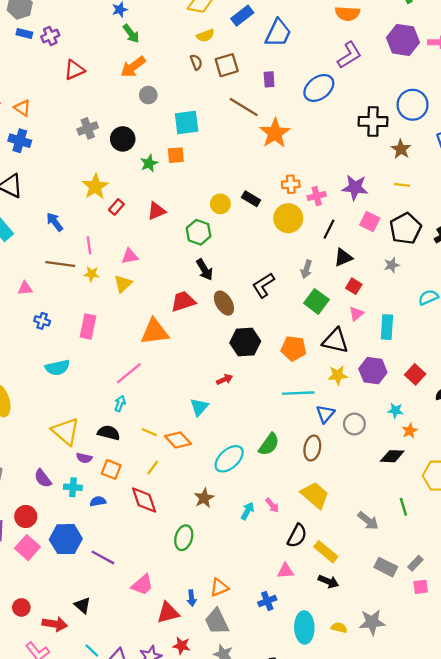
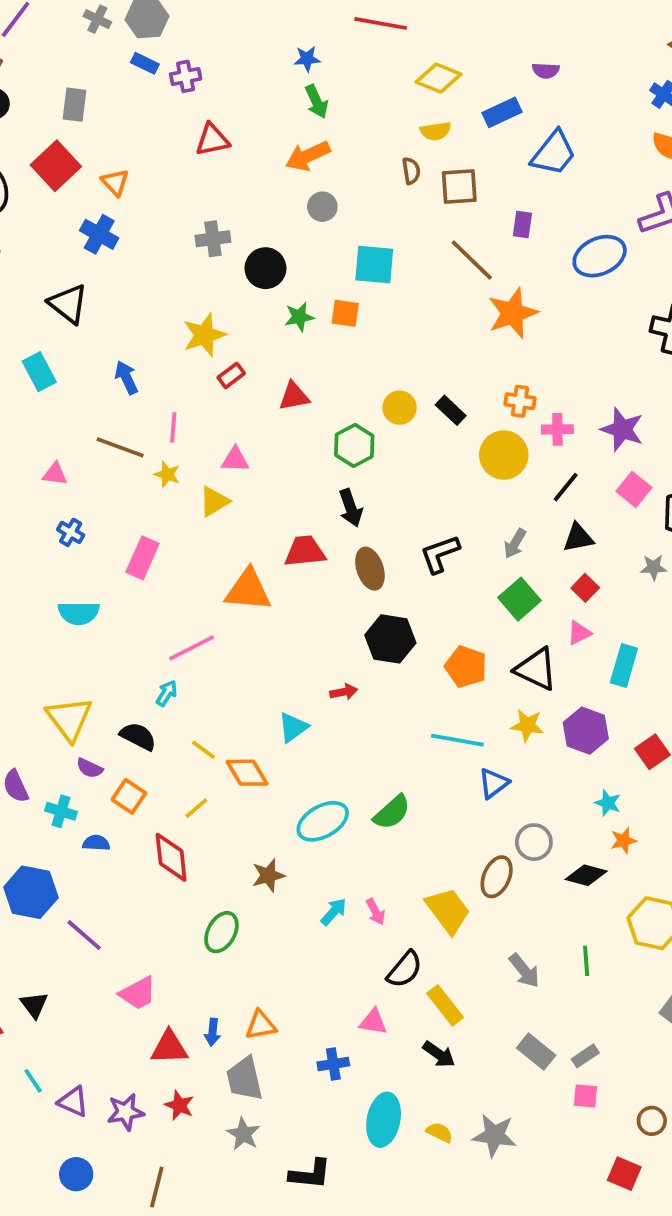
gray circle: (354, 424) -> (534, 842), moved
brown ellipse: (312, 448) -> (497, 877), moved

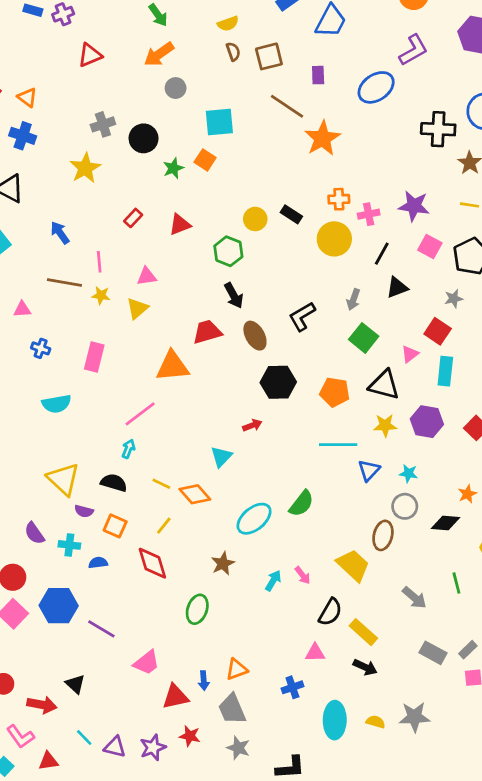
yellow semicircle: (436, 131) -> (228, 24), moved
orange square: (345, 313) -> (205, 160), turned 35
yellow star: (204, 335) -> (85, 168), moved
red square: (585, 588) -> (438, 331), moved, size x1.4
cyan star: (608, 803) -> (409, 473), moved

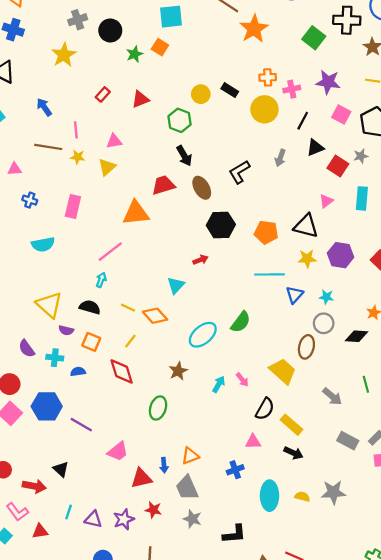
red square: (438, 331) -> (338, 166), moved
green square: (364, 338) -> (314, 38), moved
cyan rectangle: (445, 371) -> (362, 198), moved
cyan line: (84, 737) -> (69, 512), turned 64

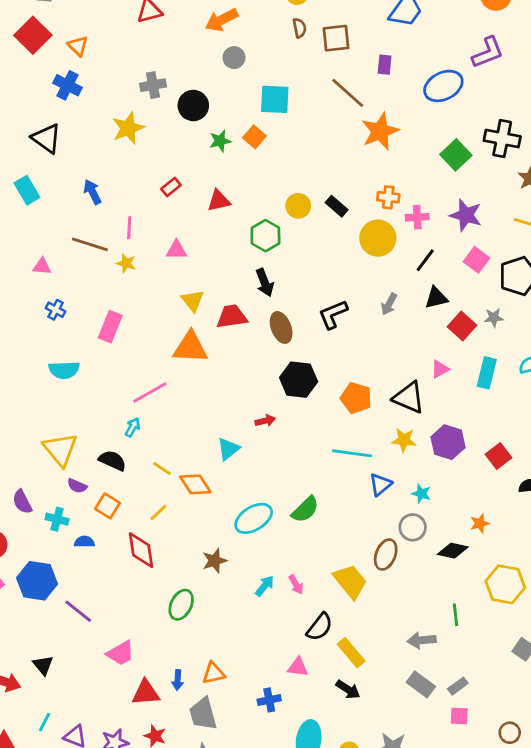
yellow triangle: (107, 167) -> (193, 301), moved, turned -36
gray arrow: (332, 397) -> (422, 640), moved, turned 126

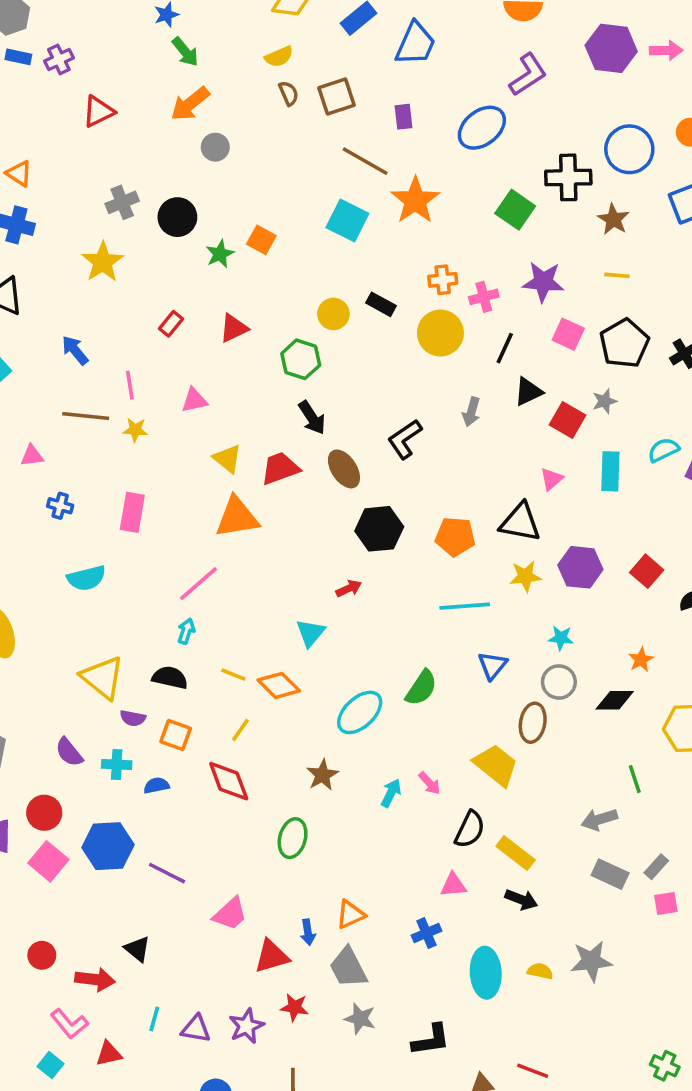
cyan square: (275, 99) -> (347, 221), moved, turned 36
blue triangle: (380, 485) -> (492, 665), moved

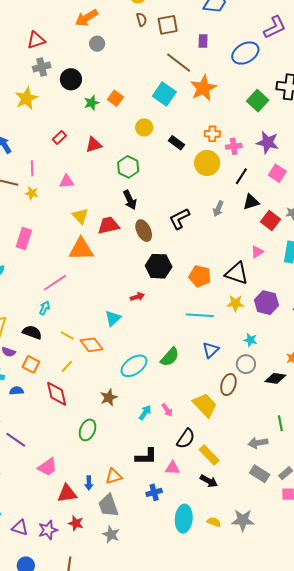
red triangle: (98, 111) -> (36, 40), moved
yellow circle: (333, 314) -> (144, 128), moved
black L-shape: (431, 1040) -> (146, 457), moved

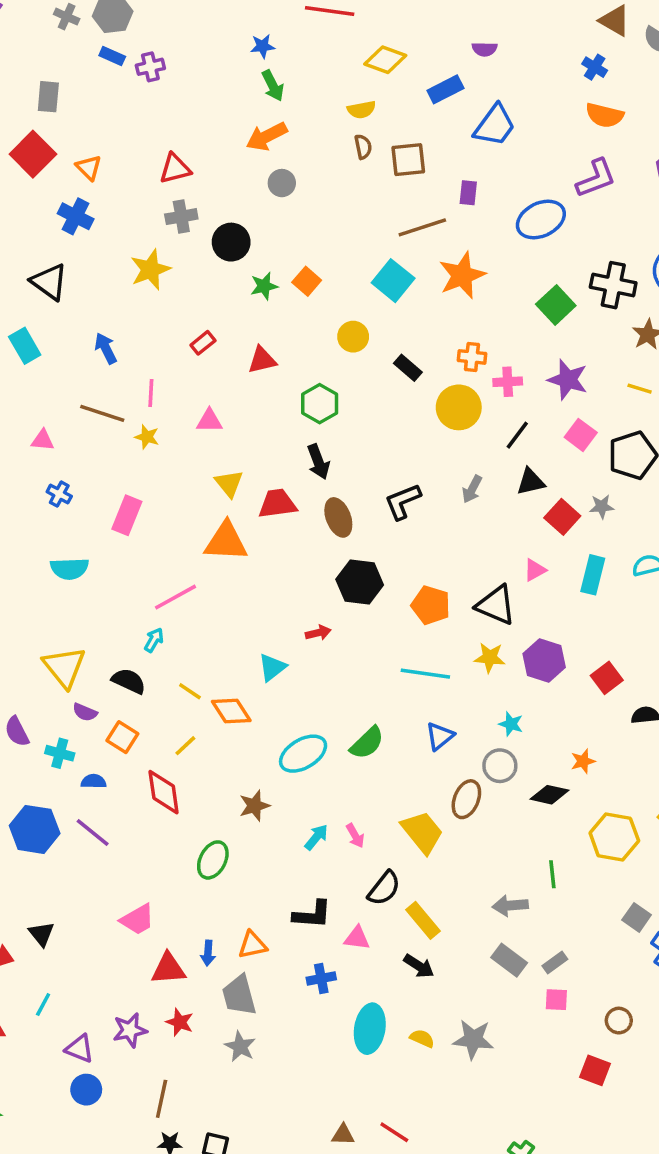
brown line: (179, 63) -> (422, 227), turned -60
purple line: (16, 440) -> (93, 833), moved
purple triangle: (20, 528) -> (80, 1049), moved

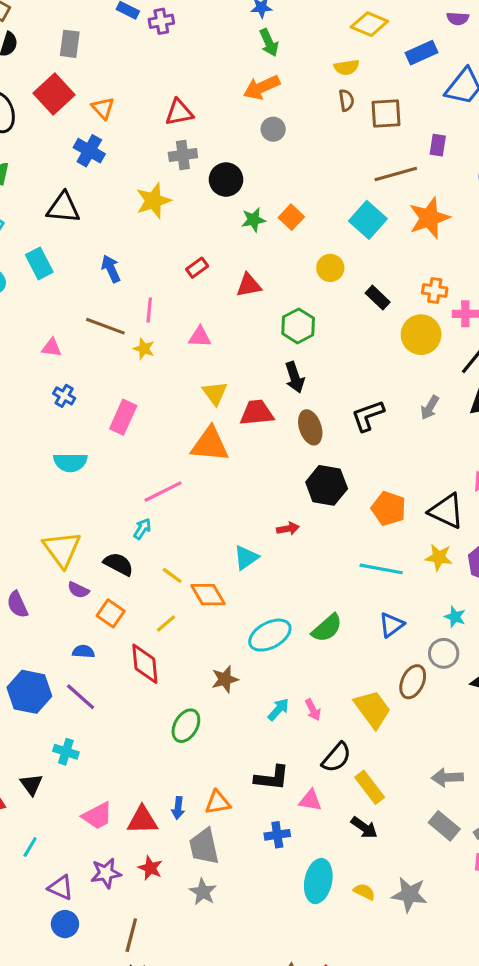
black triangle: (49, 282) -> (63, 208), turned -33
cyan cross: (60, 753) -> (66, 752), moved
pink trapezoid: (137, 919) -> (97, 816), moved

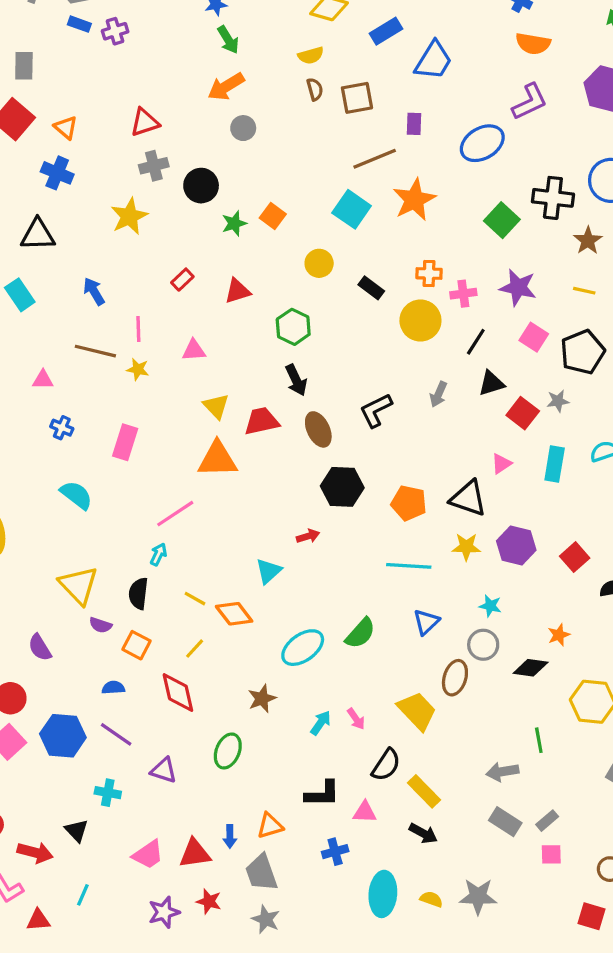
cyan semicircle: (70, 462) -> (76, 495), turned -136
black semicircle: (118, 564) -> (138, 594), turned -104
purple triangle: (61, 888) -> (164, 770), moved

